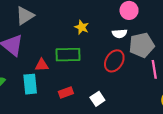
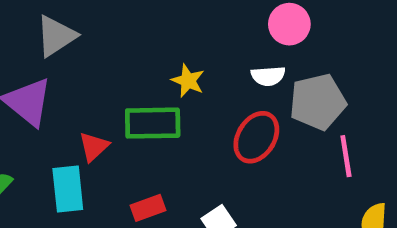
yellow star: (82, 27) -> (188, 81), moved
red triangle: (42, 65) -> (94, 147), turned -40

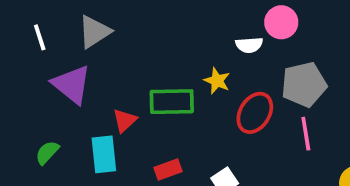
white semicircle: (268, 76) -> (249, 45), moved
yellow star: (188, 81) -> (217, 81), moved
pink line: (346, 156) -> (306, 134), moved

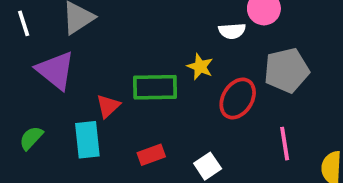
pink line: (306, 134) -> (285, 144), moved

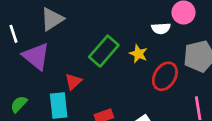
white line: (24, 23) -> (13, 34), moved
green rectangle: (155, 87) -> (104, 51), moved, turned -48

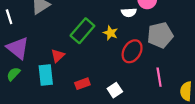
purple triangle: (36, 56) -> (18, 48), moved

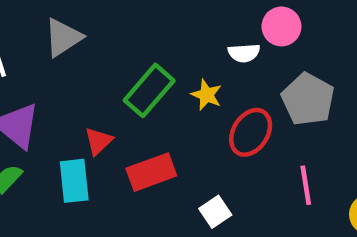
gray pentagon: (160, 35) -> (308, 99), turned -30
red rectangle: (82, 84) -> (151, 172), moved, size x1.5

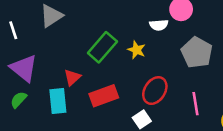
red ellipse: (251, 132) -> (155, 91), moved

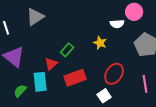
green rectangle: (102, 47) -> (67, 50), moved, size x0.6
green semicircle: (19, 100) -> (20, 91), moved

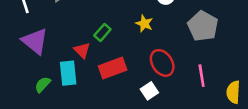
red triangle: (51, 64) -> (82, 50), turned -32
red ellipse: (114, 74) -> (162, 63), turned -65

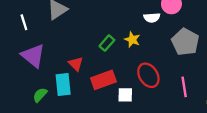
green rectangle: (102, 32) -> (107, 43), moved
white square: (149, 91) -> (125, 95), moved, turned 35

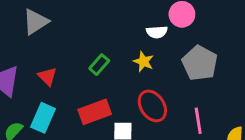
yellow star: (132, 40) -> (144, 62), moved
red triangle: (76, 64) -> (47, 76), moved
cyan rectangle: (63, 85) -> (43, 118), turned 30

